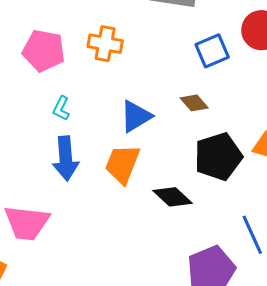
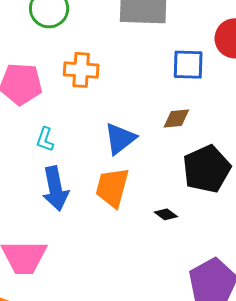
blue square: (212, 51) -> (188, 65), turned 32
brown diamond: (194, 103) -> (176, 118), turned -48
black diamond: (172, 197) -> (166, 214), size x0.6

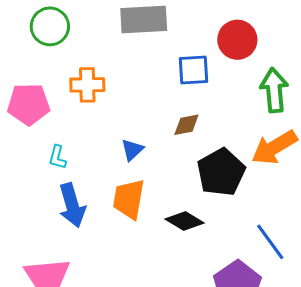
blue triangle: (120, 139) -> (132, 150), size x0.7
black diamond: (166, 214) -> (185, 221), size x1.6

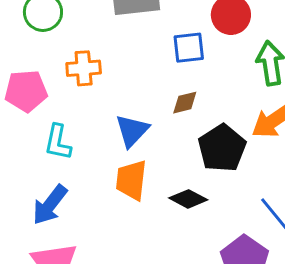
blue triangle: (132, 150) -> (132, 131), size x1.5
cyan L-shape: (57, 157) -> (58, 142), size x1.5
blue arrow: (72, 205) -> (50, 205), moved, turned 57

